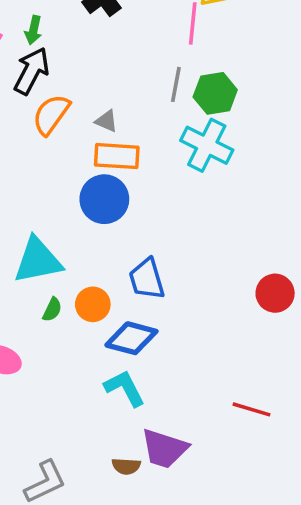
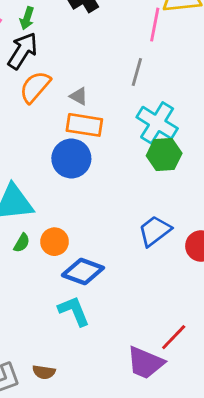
green hexagon: (215, 93) -> (164, 154), moved
blue trapezoid: (147, 279) -> (155, 231), moved, turned 64
red line: (252, 409) -> (174, 337), turned -68
purple trapezoid: (164, 449) -> (145, 363), moved
brown semicircle: (126, 466) -> (44, 372), moved

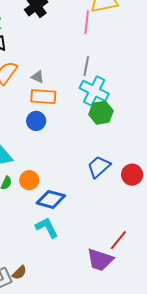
gray line: (137, 72) -> (86, 66), moved
blue circle: (71, 159) -> (36, 121), size x0.7
brown semicircle: (44, 372) -> (19, 273), moved, turned -49

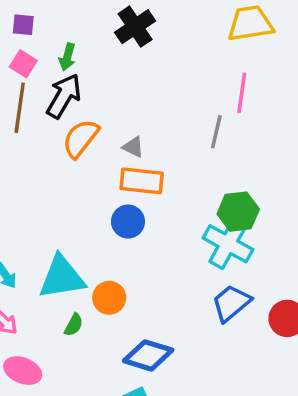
pink line: (87, 22) -> (242, 93), moved
cyan cross: (94, 91) -> (228, 244), moved
orange circle: (29, 180) -> (109, 298), moved

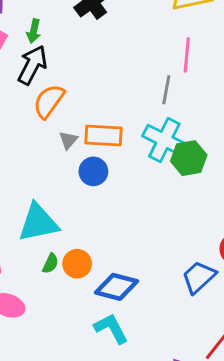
gray triangle: (133, 147) -> (68, 140), moved, turned 48
cyan cross: (228, 244) -> (164, 140), moved
orange circle: (109, 298) -> (77, 264), moved
blue trapezoid: (231, 303) -> (199, 277), moved

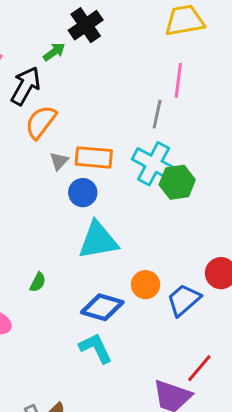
green arrow: (34, 31) -> (54, 52), moved, turned -140
cyan triangle: (38, 223) -> (98, 240), moved
orange circle: (77, 264) -> (146, 285), moved

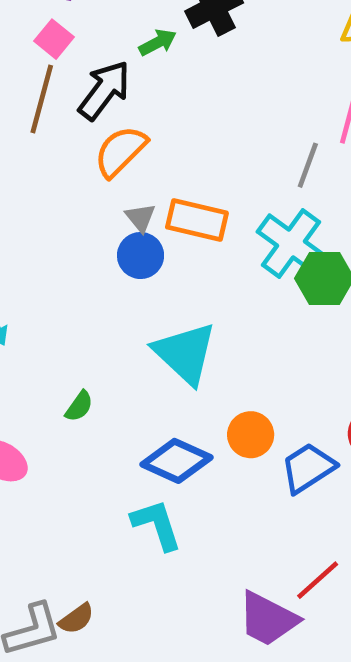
gray triangle: (59, 161) -> (141, 218), turned -30
blue circle: (83, 193) -> (141, 255), moved
cyan triangle: (98, 240) -> (185, 353), turned 45

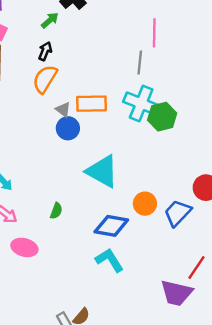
black arrow: (104, 90) -> (45, 51), moved, size x0.6

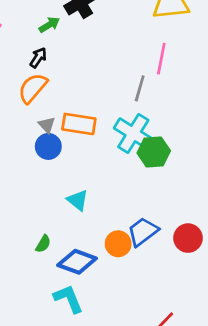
cyan triangle: (102, 171) -> (78, 200), size x0.6
green semicircle: (56, 211) -> (43, 244), moved
blue trapezoid: (178, 213) -> (143, 232), moved

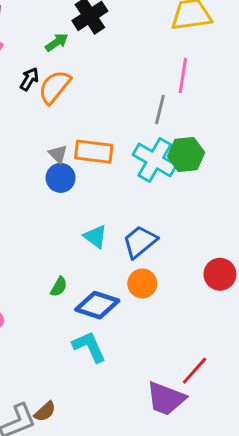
black arrow: (38, 58) -> (29, 79), moved
orange semicircle: (33, 88) -> (55, 87), moved
green hexagon: (154, 152) -> (186, 155), moved
blue trapezoid: (143, 232) -> (140, 242), moved

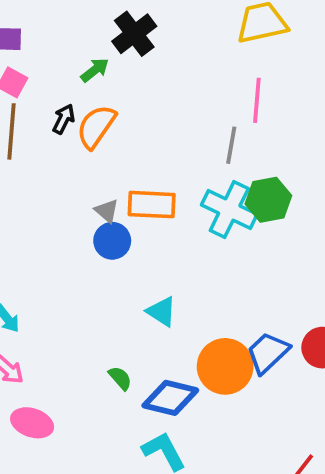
blue trapezoid: (140, 242) -> (268, 353), moved
orange circle: (142, 283) -> (225, 366), size x1.5
green semicircle: (59, 287) -> (120, 378), turned -66

